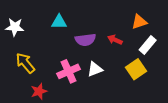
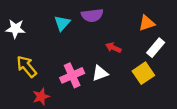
cyan triangle: (59, 22) -> (62, 23), turned -49
purple semicircle: (85, 40) -> (92, 15), moved
red arrow: (115, 40) -> (113, 48), moved

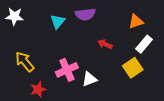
white star: (15, 29) -> (14, 16), moved
white triangle: (100, 73) -> (90, 79), moved

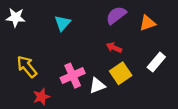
purple semicircle: (85, 14) -> (116, 15), moved, turned 150
white rectangle: (144, 44) -> (156, 62), moved
yellow square: (133, 68) -> (121, 73), moved

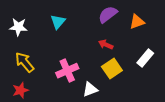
white star: (16, 17) -> (18, 27), moved
white triangle: (97, 86) -> (90, 89), moved
red star: (41, 97) -> (20, 90), moved

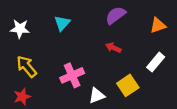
orange triangle: (137, 22) -> (158, 25), moved
yellow square: (112, 68) -> (128, 85), moved

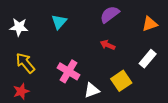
pink cross: (72, 75) -> (69, 71), turned -35

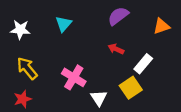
white rectangle: (148, 59) -> (143, 64), moved
white triangle: (92, 90) -> (99, 98), turned -42

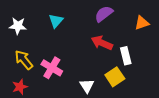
red arrow: (116, 49) -> (102, 43), size x1.5
white rectangle: (143, 64) -> (126, 56), turned -54
pink cross: (74, 77) -> (52, 68), moved

